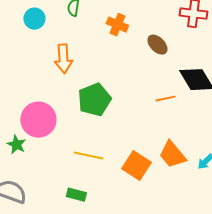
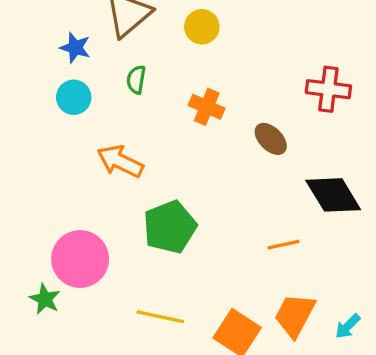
orange arrow: (63, 59) -> (120, 161), turned 120
orange line: (165, 99) -> (284, 245), moved
orange trapezoid: (172, 155) -> (295, 315), turned 68

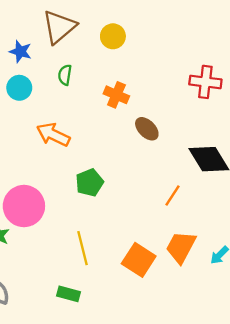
brown ellipse: (271, 139) -> (147, 129), moved
green pentagon: (170, 227) -> (89, 183), size x0.7
orange line: (284, 245) -> (173, 195), turned -45
yellow line: (160, 317) -> (82, 248), turned 64

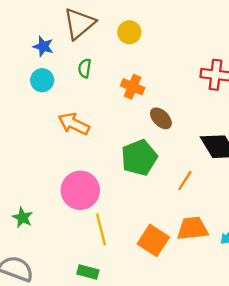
green pentagon: (89, 183) -> (139, 158), moved, size x1.4
pink circle: (24, 206) -> (80, 190), moved
orange trapezoid: (181, 247) -> (193, 228), turned 56

